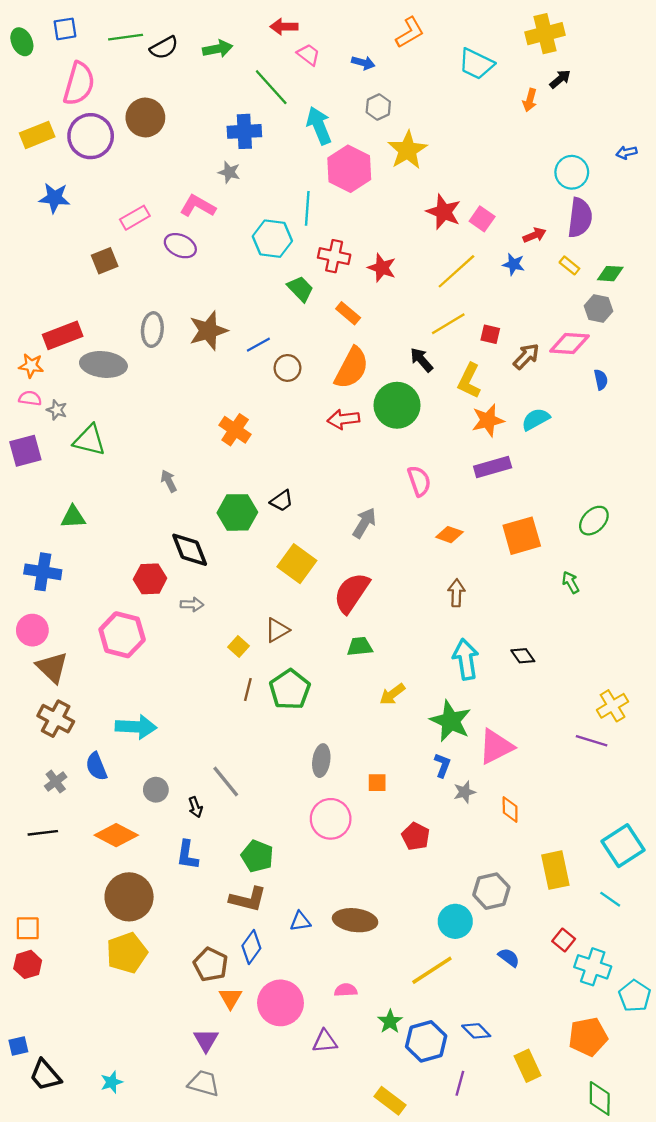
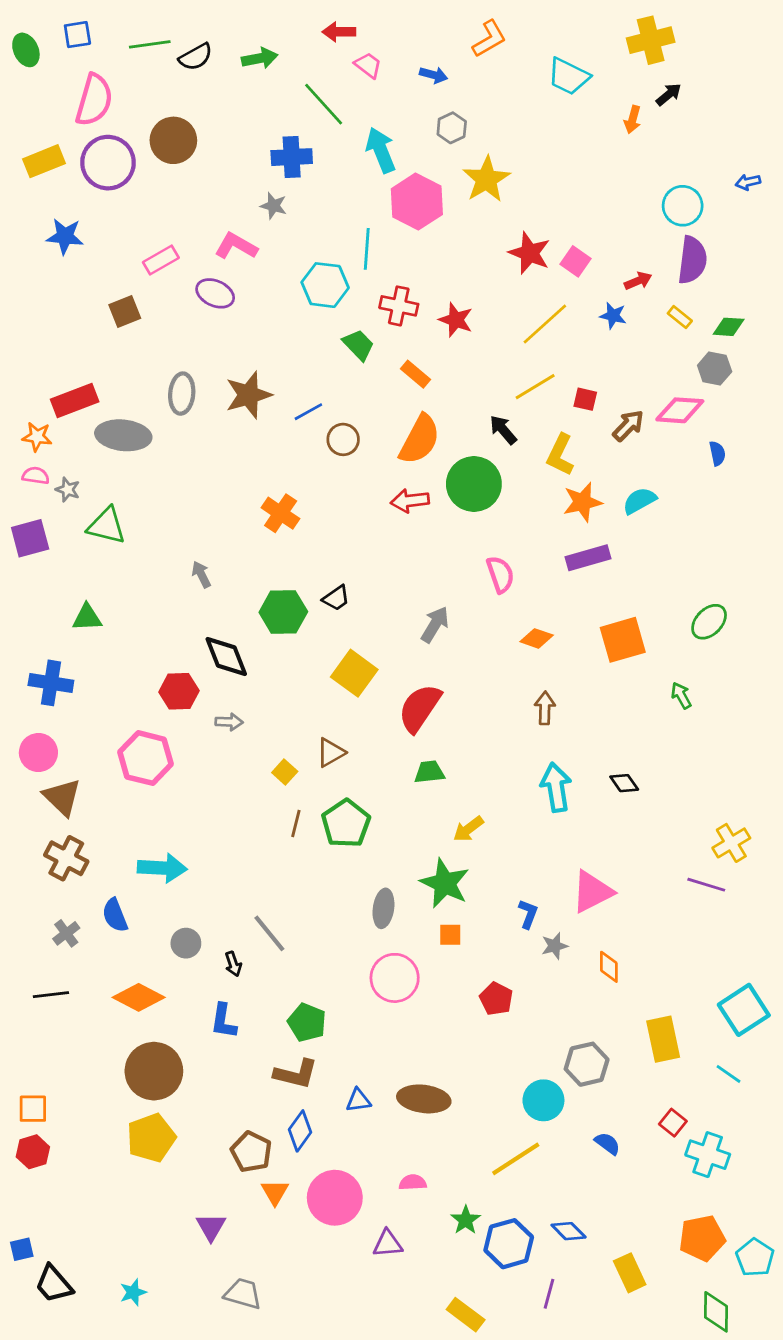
green star: (451, 721) -> (445, 883), moved
cyan pentagon: (635, 996) -> (755, 1258), moved
purple triangle: (206, 1040) -> (211, 1227), moved

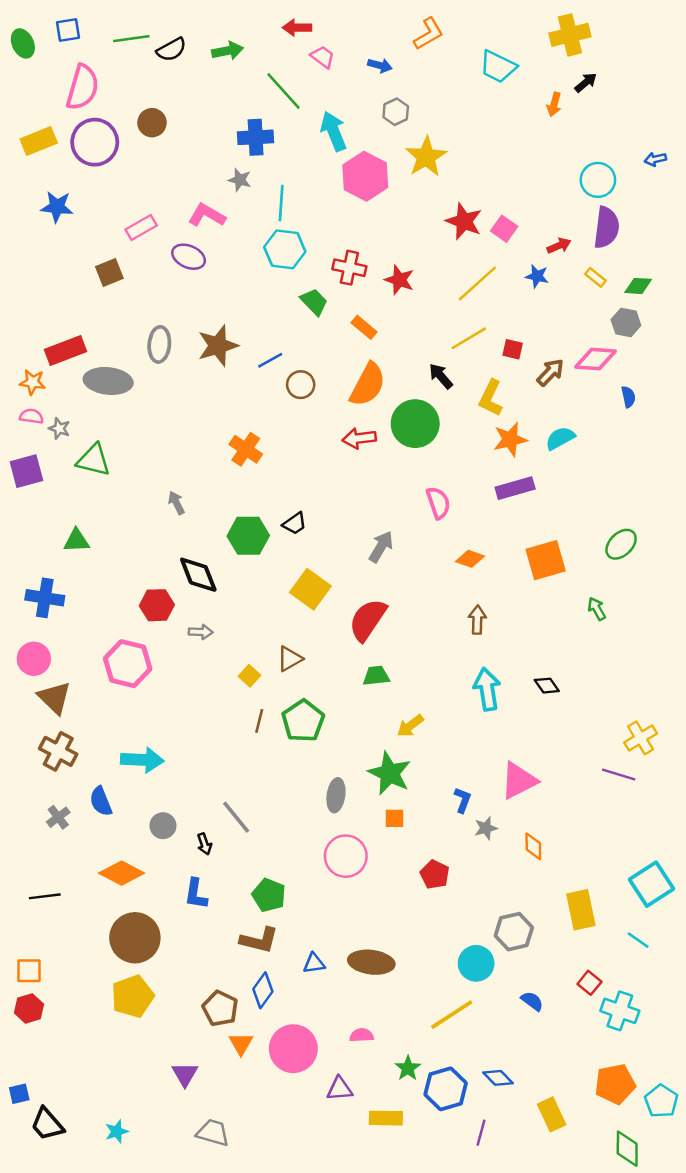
brown circle: (173, 140) -> (152, 123), size x0.7
cyan line: (367, 249) -> (281, 203), moved
black line: (51, 995) -> (45, 896), moved
yellow rectangle: (466, 1315) -> (386, 1118), moved, turned -36

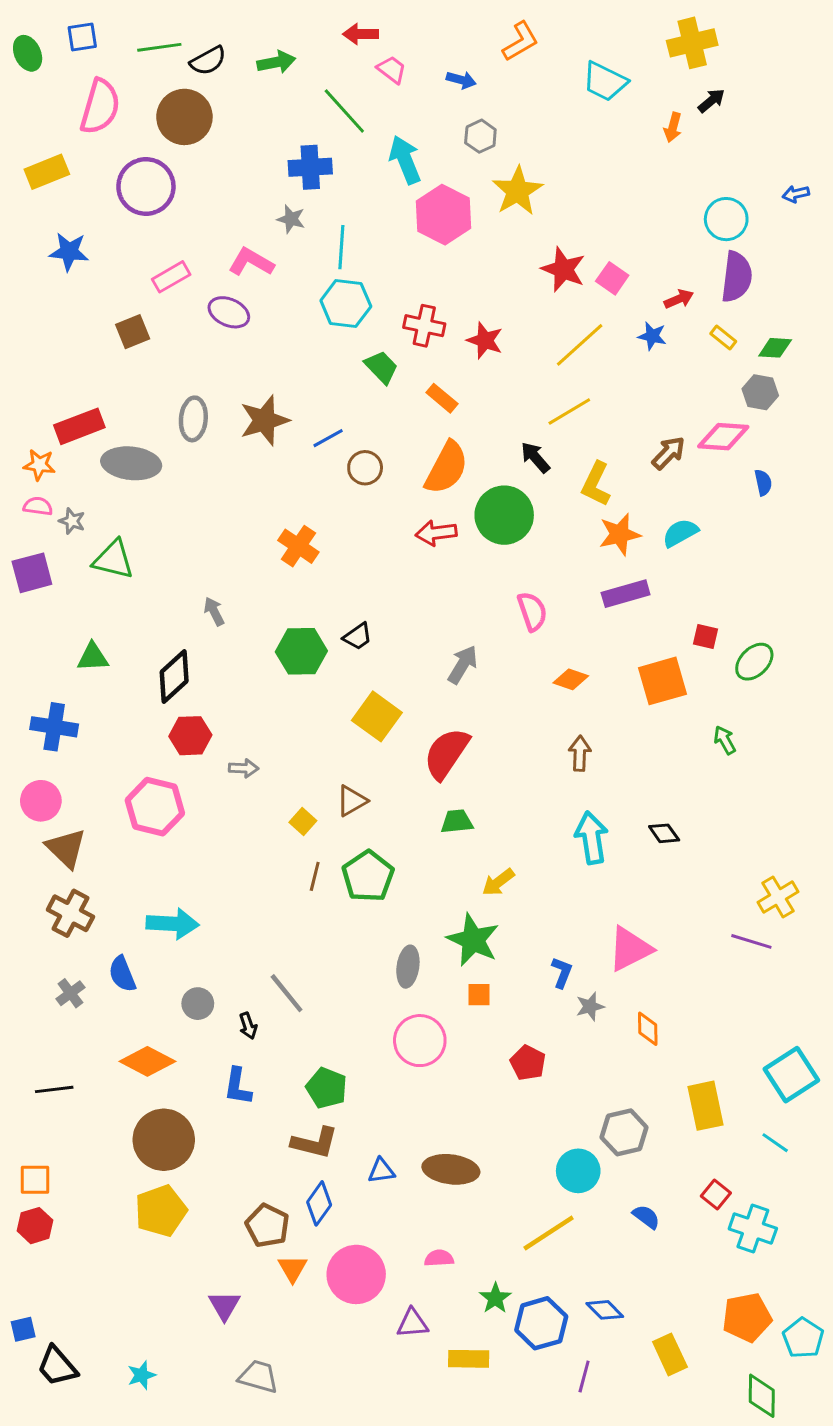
brown circle: (152, 123) -> (184, 117), moved, size x1.6
purple circle: (95, 142) -> (146, 187), moved
red square: (513, 349) -> (705, 636), moved
black diamond: (198, 575) -> (174, 676), moved, turned 69

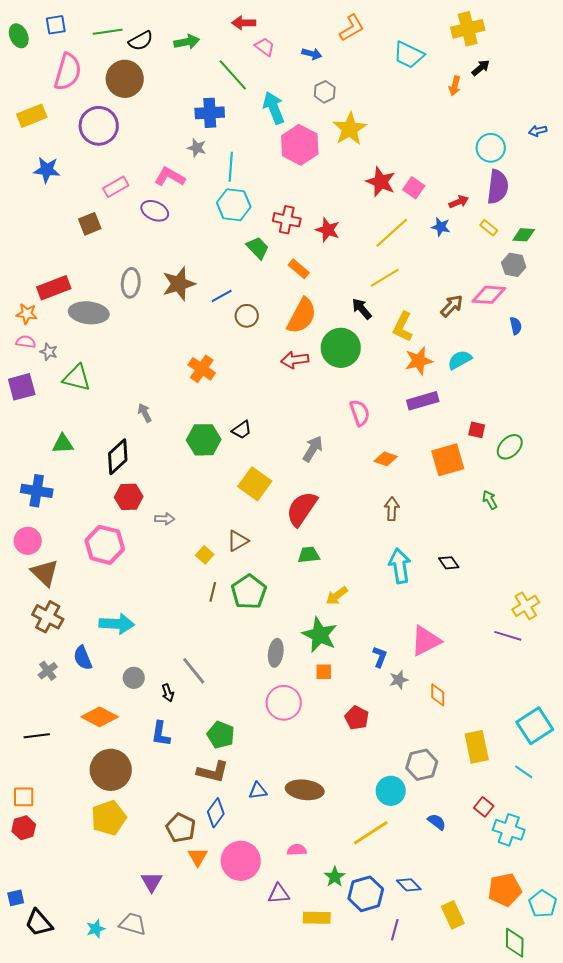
gray trapezoid: (258, 1377) -> (133, 924), moved

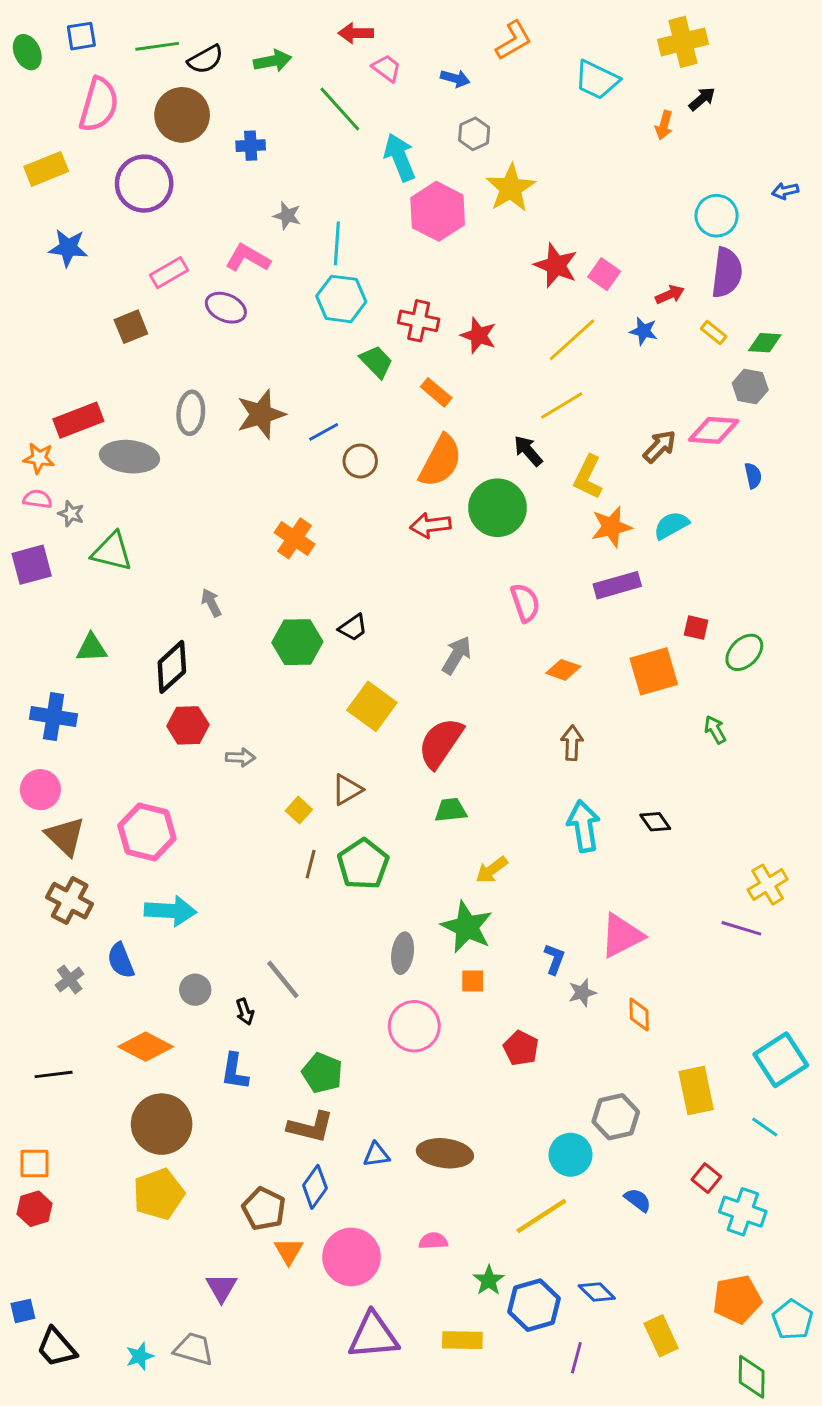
blue cross: (210, 113) -> (251, 146), moved, size x0.7
pink hexagon: (105, 545) -> (147, 832), moved
purple triangle: (279, 894) -> (373, 1336), moved, size x1.6

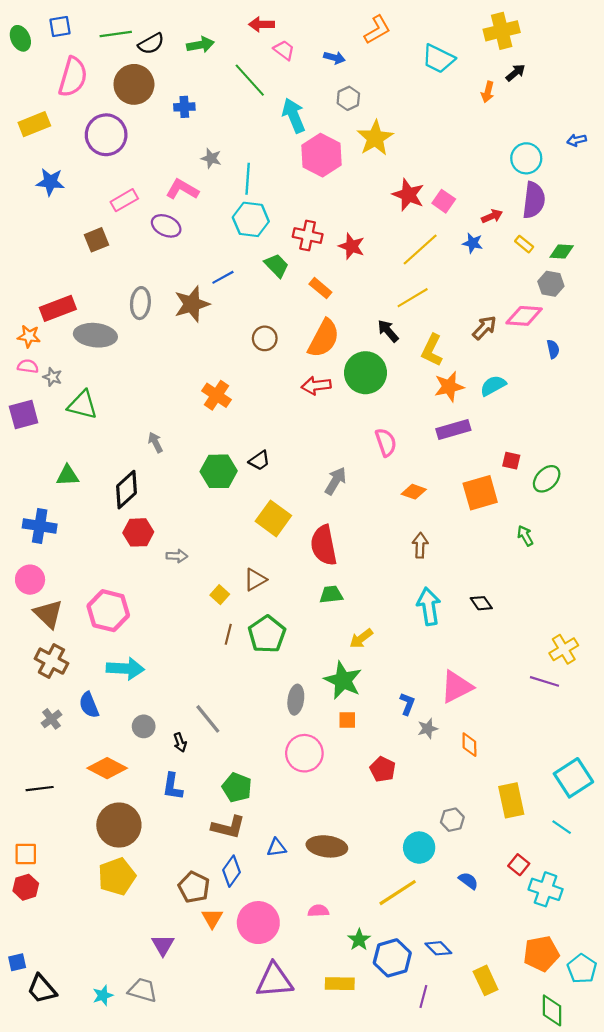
blue line: (324, 432) -> (223, 277), moved
red semicircle: (441, 743) -> (324, 545), turned -45
gray hexagon: (616, 1117) -> (452, 820), size x0.7

